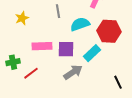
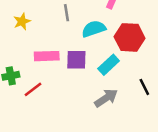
gray arrow: (73, 72) -> (106, 98), moved
black line: (118, 82) -> (144, 87), moved

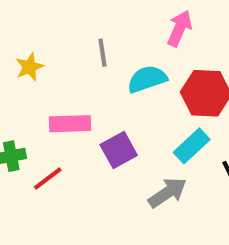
purple square: (76, 60) -> (119, 150), moved, turned -30
cyan rectangle: (109, 65) -> (192, 146), moved

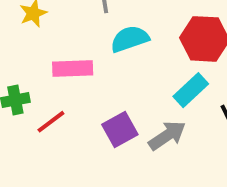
cyan semicircle: (147, 79) -> (130, 39), moved
purple square: (119, 150) -> (120, 130), moved

